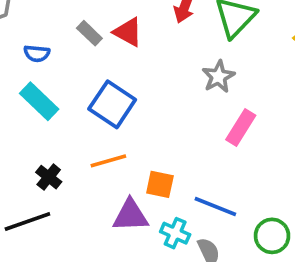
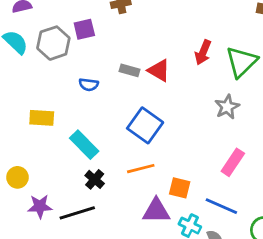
gray rectangle: (89, 33) -> (129, 70), turned -30
cyan rectangle: (39, 101) -> (84, 145), moved
pink rectangle: (241, 128) -> (233, 162), moved

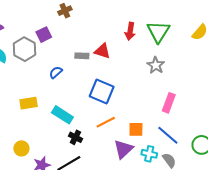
blue semicircle: (89, 85) -> (56, 72), turned 144
blue line: (221, 206) -> (168, 135), turned 30
purple triangle: (156, 211) -> (123, 149), turned -30

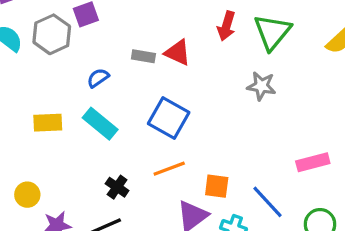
gray star: (156, 65) -> (261, 86), turned -30
pink rectangle: (169, 103) -> (313, 162), moved, turned 48
cyan rectangle: (62, 115) -> (100, 124), moved

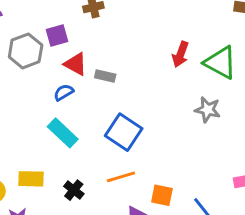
green triangle: (272, 32) -> (221, 63), turned -45
red triangle: (178, 53) -> (76, 64), moved
yellow rectangle: (48, 123) -> (31, 179), moved

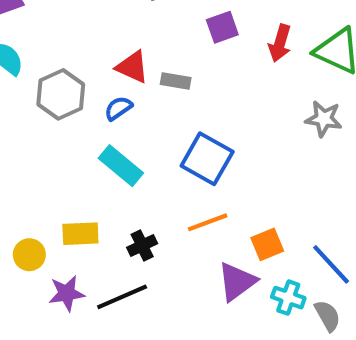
purple square: (57, 35) -> (222, 27), moved
gray hexagon: (26, 51) -> (61, 94), moved
black cross: (74, 190) -> (142, 245), turned 30
orange square: (162, 195) -> (267, 244), turned -30

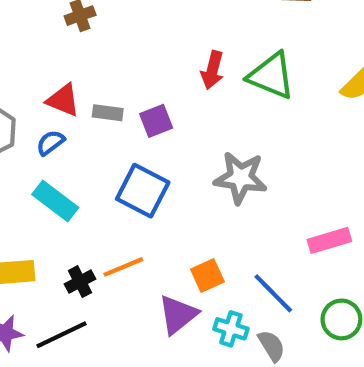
purple square: (222, 27) -> (156, 121), moved
gray star: (324, 119) -> (241, 178), moved, size x1.4
orange line: (208, 222) -> (123, 267), moved

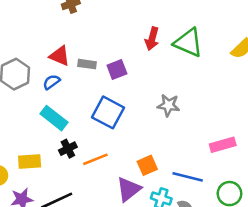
gray star: (241, 178) -> (168, 105), size x0.7
black cross: (80, 282) -> (68, 149), moved
blue line: (273, 293) -> (188, 177), turned -32

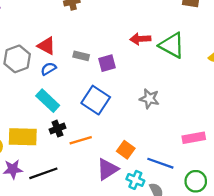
red arrow: (152, 39) -> (140, 39), turned 66
red triangle: (60, 56) -> (46, 46), moved
yellow rectangle: (30, 161) -> (23, 137), size x1.4
orange square: (147, 165) -> (126, 150), turned -36

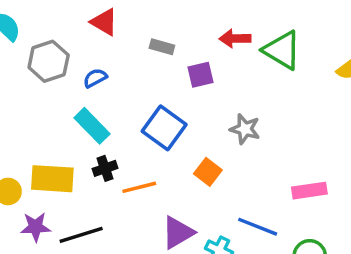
red triangle: (46, 46) -> (104, 22), moved
gray rectangle: (81, 56) -> (162, 47), moved
purple square: (107, 63) -> (200, 75), moved
orange square: (126, 150) -> (208, 172), moved

